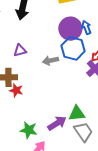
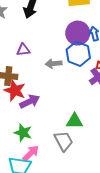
red star: (16, 90) -> (15, 90), size x1.5
purple arrow: (57, 123) -> (30, 101), moved
gray trapezoid: (83, 132) -> (64, 141), moved

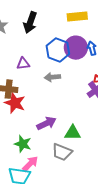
blue hexagon: (78, 54) -> (58, 50), moved
purple arrow: (30, 101) -> (46, 123), moved
gray trapezoid: (64, 141) -> (62, 152), turned 140

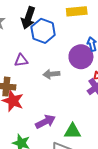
purple circle: (76, 48) -> (81, 57), moved
blue hexagon: (58, 50) -> (43, 31), moved

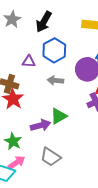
blue hexagon: (43, 31) -> (54, 50), moved
green triangle: (73, 131) -> (59, 116), moved, turned -42

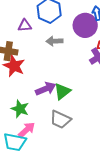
green triangle: (59, 116) -> (62, 91), moved

